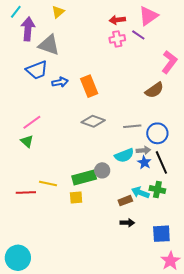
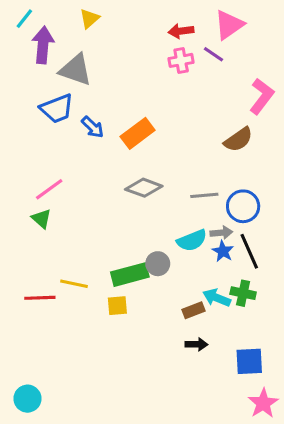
blue arrow: (60, 82) -> (93, 127), turned 56
orange rectangle: (89, 86) -> (138, 133), turned 75
cyan circle: (18, 258) -> (27, 399), size x0.7

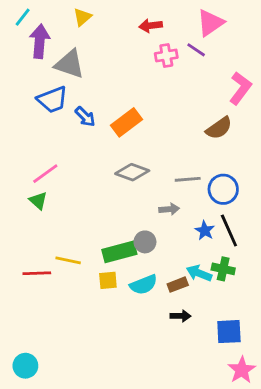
red arrow: (181, 31) -> (151, 26), moved
gray arrow: (221, 233) -> (169, 209), moved
cyan semicircle: (192, 240) -> (144, 285), moved

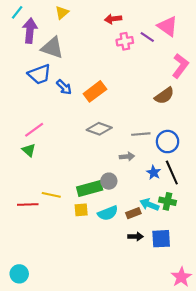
pink triangle: (210, 23) -> (168, 26), moved, turned -50
blue square: (229, 332) -> (161, 239), moved

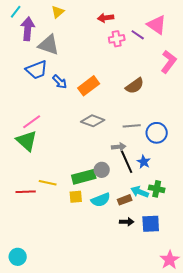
brown semicircle: (164, 96) -> (135, 86), moved
green triangle: (29, 150) -> (27, 141), size x1.6
black line: (172, 173) -> (127, 162), moved

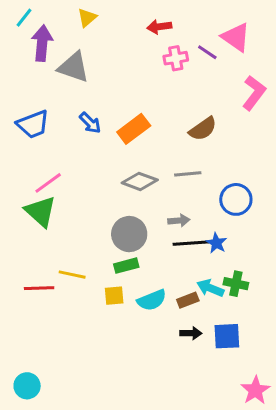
blue trapezoid: (37, 70) -> (33, 124), moved
gray line: (132, 126) -> (188, 174), moved
black line: (127, 162) -> (191, 243), turned -70
gray circle: (102, 170) -> (129, 234), moved, size x1.5
green rectangle: (84, 177) -> (126, 266), size x0.7

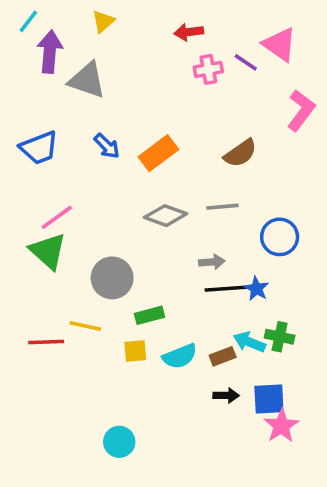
gray circle: (129, 234) -> (112, 278), moved
cyan circle: (27, 386) -> (119, 442), moved
pink star: (255, 390) -> (281, 426), moved

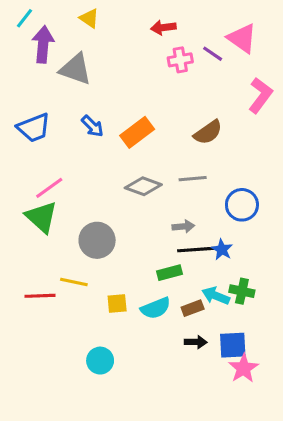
yellow triangle: (103, 21) -> (89, 18), turned -45
green rectangle: (150, 315) -> (169, 273), moved
cyan circle: (119, 442) -> (100, 361), moved

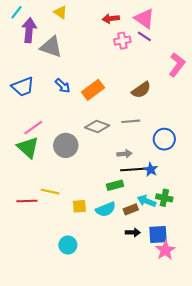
pink triangle: (242, 38) -> (144, 19), moved
gray circle: (97, 240) -> (66, 145), moved

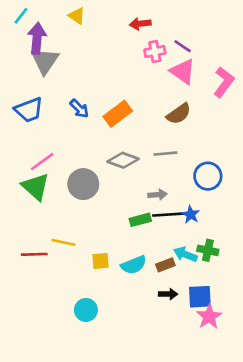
pink triangle: (144, 19) -> (183, 71), moved
gray triangle: (51, 47) -> (45, 61), moved, turned 45
green rectangle: (115, 185) -> (140, 220), moved

